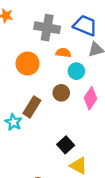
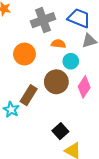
gray cross: (47, 28) -> (43, 20), turned -30
brown circle: (61, 93) -> (56, 82), size x1.5

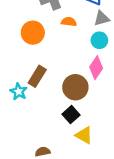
cyan circle: (71, 61) -> (99, 40), moved
brown circle: (56, 82) -> (75, 87), moved

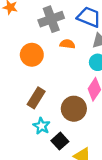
cyan star: (19, 92) -> (41, 126), moved
black square: (71, 115) -> (60, 141), moved

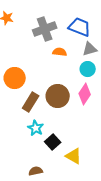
orange circle: (32, 55) -> (15, 78), moved
brown circle: (74, 109) -> (58, 96), moved

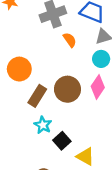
orange semicircle: (60, 52) -> (70, 40), turned 48

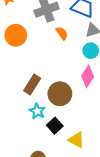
orange circle: (19, 69) -> (16, 35), moved
brown circle: (67, 89) -> (60, 94), moved

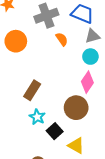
brown circle: (60, 94) -> (76, 108), moved

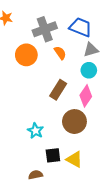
orange circle: (16, 41) -> (26, 55), moved
brown rectangle: (32, 90) -> (58, 90), moved
black square: (55, 131) -> (53, 155), moved, turned 35

